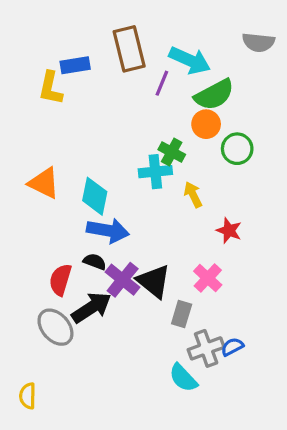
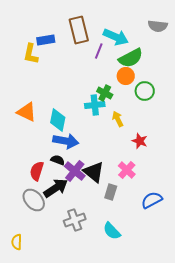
blue semicircle: (232, 347) -> (152, 200), moved, size x1.5
gray cross: (206, 348) -> (75, 220), moved

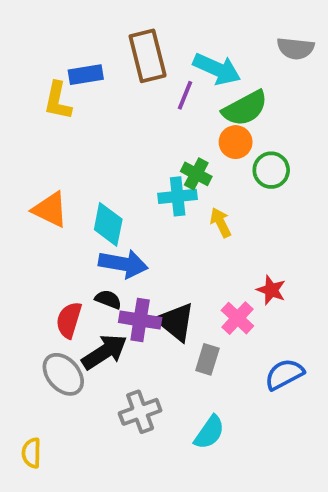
red star: (140, 141) -> (271, 290), moved
purple cross: (75, 171) -> (140, 320), turned -30
cyan semicircle: (112, 231) -> (209, 432), turned -102

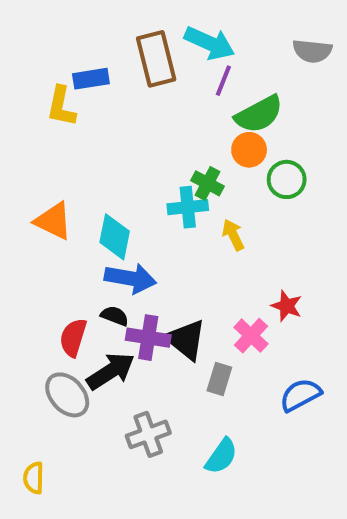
cyan arrow: (217, 69) -> (210, 43), moved
purple line: (185, 95) -> (223, 81), moved

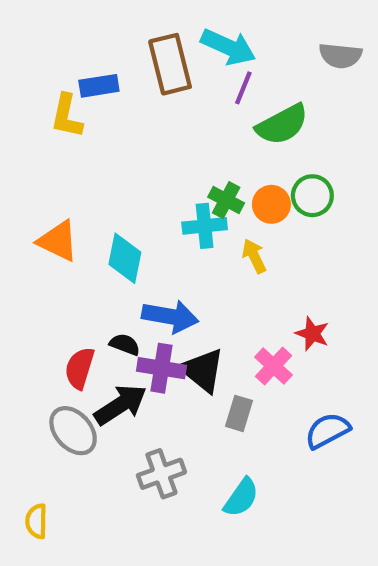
orange circle: (249, 150) -> (271, 204), moved
blue arrow: (130, 278) -> (170, 316), moved

